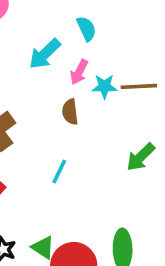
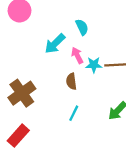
pink arrow: (79, 72) -> (77, 55), turned 126
cyan line: (59, 171) -> (74, 113), moved

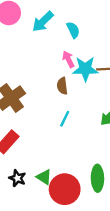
cyan arrow: (55, 44) -> (43, 22), moved
cyan star: (94, 65) -> (85, 69), size x1.5

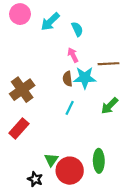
cyan star: (85, 69) -> (85, 78), moved
green triangle: (44, 177) -> (51, 160), turned 32
black star: (17, 178) -> (35, 179), moved

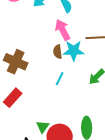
pink arrow: (73, 55) -> (63, 30), size x1.5
brown cross: (22, 90) -> (16, 62), turned -30

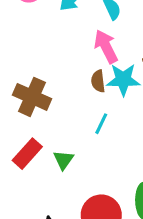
green triangle: (43, 127) -> (63, 160), moved

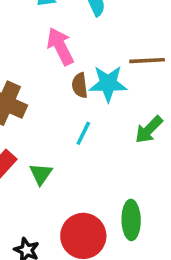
pink arrow: (106, 47) -> (60, 46), moved

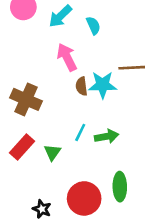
green arrow: (149, 130) -> (107, 136), moved, turned -145
cyan line: (83, 133) -> (80, 132), moved

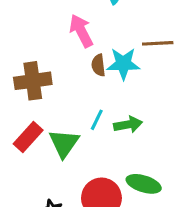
brown cross: (26, 99) -> (33, 81), turned -32
green triangle: (52, 152) -> (64, 143), size x1.5
green ellipse: (120, 187) -> (144, 184), turned -72

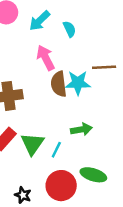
brown semicircle: (98, 65) -> (59, 84), size x1.5
cyan line: (97, 120) -> (56, 150), moved

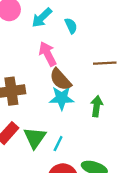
cyan star: (78, 83) -> (62, 98), moved
brown semicircle: (59, 84) -> (60, 79), turned -35
green arrow: (81, 129) -> (97, 106), moved, turned -72

